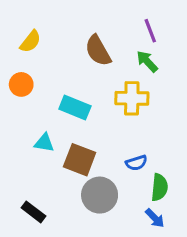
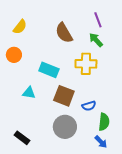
brown square: (80, 160) -> (64, 96), moved

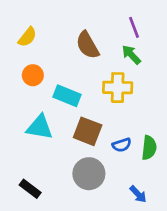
orange circle: (14, 55) -> (33, 75), moved
cyan triangle: (29, 93) -> (40, 127), size x1.5
green semicircle: (104, 122) -> (149, 148), moved

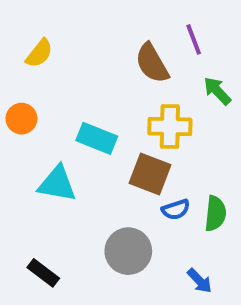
brown semicircle: (88, 45) -> (152, 63), moved
green arrow: (131, 55) -> (217, 91), moved
orange circle: (33, 75) -> (21, 119), moved
brown square: (88, 131) -> (150, 174), moved

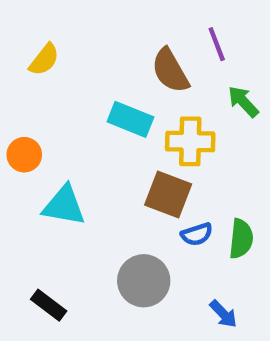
orange circle: (21, 119) -> (24, 155), moved
cyan rectangle: (97, 138) -> (130, 119), moved

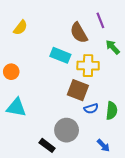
cyan triangle: (64, 206) -> (16, 108), moved
black rectangle: (49, 305) -> (47, 145), moved

